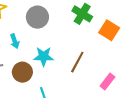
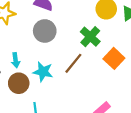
cyan arrow: (15, 41) -> (16, 60), moved
brown line: (77, 62) -> (73, 63), moved

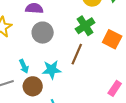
green cross: (90, 37) -> (85, 26), turned 30

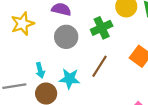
green cross: (85, 26) -> (102, 28), moved

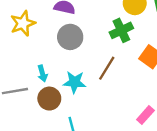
green cross: (102, 28) -> (121, 30), moved

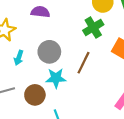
gray circle: (70, 37) -> (49, 52), moved
cyan arrow: (42, 74) -> (19, 58), moved, turned 40

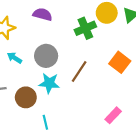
green cross: (93, 28) -> (85, 28), moved
cyan arrow: (19, 58) -> (14, 58), turned 96

